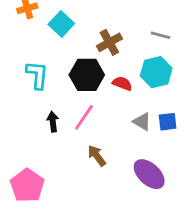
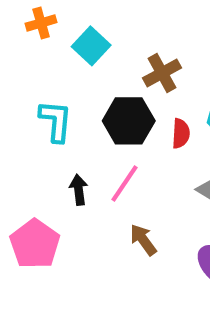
red semicircle: (122, 83) -> (181, 133), turned 72
pink pentagon: (27, 185) -> (35, 244), moved

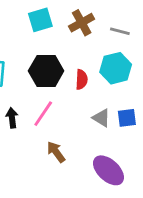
cyan square: (91, 46) -> (40, 20), moved, turned 30
brown cross: (162, 73) -> (82, 23), moved

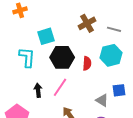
cyan square: (40, 20) -> (46, 36), moved
gray triangle: (101, 118) -> (102, 100), moved

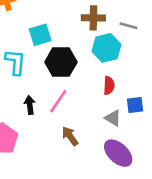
brown cross: (87, 23) -> (93, 18), turned 30
cyan hexagon: (111, 55) -> (106, 48), moved
red semicircle: (87, 63) -> (109, 85), moved

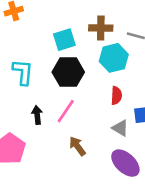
cyan square: (40, 35) -> (64, 40), moved

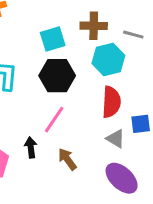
red semicircle: (116, 95) -> (111, 102), size x1.5
black arrow: (37, 115) -> (31, 147), moved

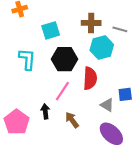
cyan square: (53, 39) -> (51, 30), moved
red semicircle: (111, 102) -> (90, 78), moved

